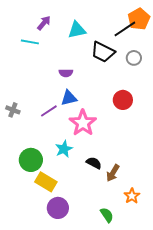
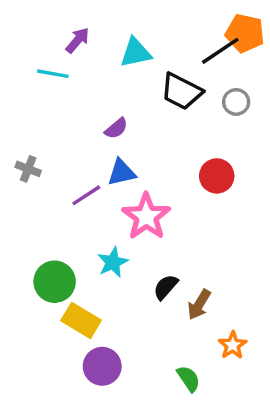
orange pentagon: (139, 19) -> (245, 33), turned -30
purple semicircle: (66, 73) -> (116, 128), turned -40
gray cross: (13, 110) -> (28, 169), moved
black semicircle: (94, 163) -> (166, 287), turned -77

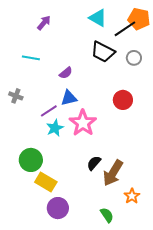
cyan triangle: (136, 53) -> (98, 18), moved, turned 42
cyan line: (53, 74) -> (31, 58), moved
cyan star: (113, 262) -> (55, 128), moved
brown arrow: (199, 305) -> (113, 173), size x1.5

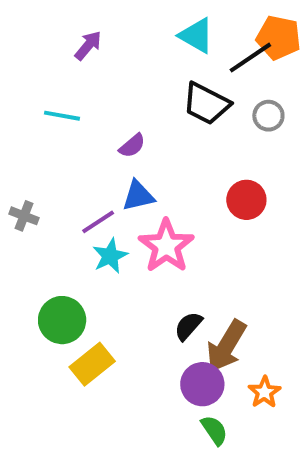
gray cross: (16, 96) -> (24, 216), moved
yellow rectangle: (46, 182) -> (92, 364), turned -70
purple circle: (58, 208) -> (202, 384), moved

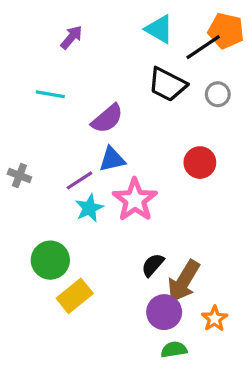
purple semicircle: (132, 146) -> (107, 119), size x1.5
green semicircle: (214, 430) -> (174, 350), turned -65

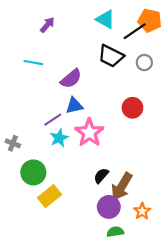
gray cross: (19, 176) -> (13, 143), moved

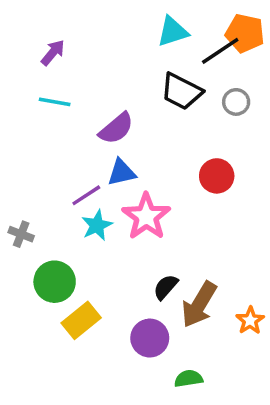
cyan triangle: (106, 19) -> (173, 31), turned -48
purple arrow: (47, 25) -> (53, 53), moved
purple circle: (109, 207) -> (150, 338), moved
orange star: (142, 211) -> (250, 320), moved

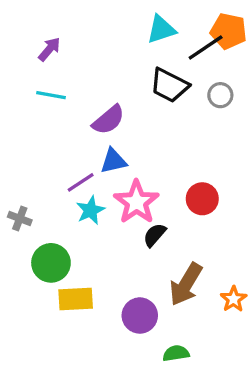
red circle: (217, 176) -> (202, 199), moved
black semicircle: (166, 287) -> (155, 235), moved
yellow rectangle: (81, 320) -> (76, 299), turned 36

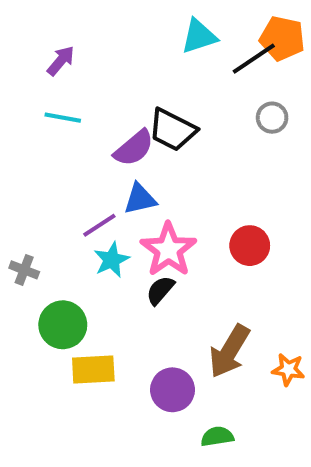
black trapezoid: (169, 85) -> (173, 130), moved
black semicircle: (155, 235) -> (160, 290), moved
orange star: (233, 299) -> (288, 369), turned -30

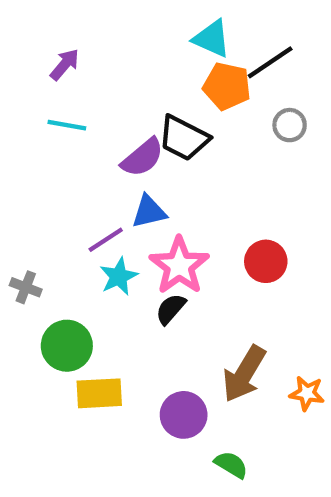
cyan triangle: (199, 36) -> (212, 39), turned 42
orange pentagon: (282, 38) -> (227, 86), moved
green semicircle: (217, 437) -> (231, 465), turned 40

